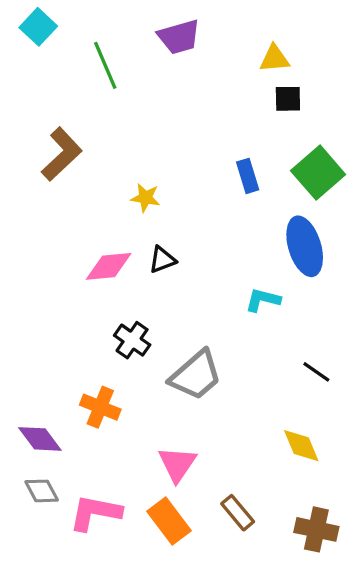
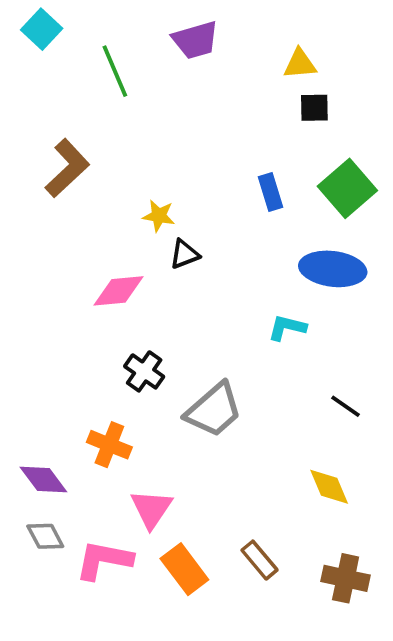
blue ellipse: (305, 246) -> (333, 269), turned -66
black triangle: (162, 260) -> (184, 254), moved
pink triangle: (177, 464) -> (151, 509), moved

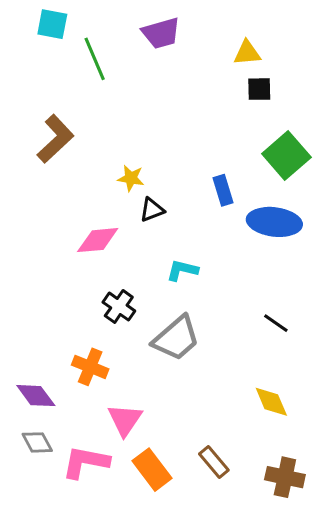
cyan square: (42, 29) -> (52, 24), moved, turned -32
blue rectangle: (270, 192) -> (223, 190), moved
cyan L-shape: (287, 327) -> (182, 270), moved
black line: (346, 406) -> (276, 323), moved

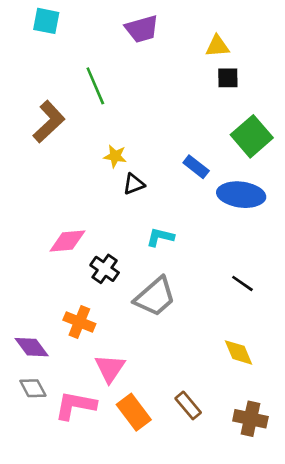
green line: (95, 59) -> (95, 86), moved
blue rectangle: (223, 190) -> (196, 167), turned -35
pink diamond: (98, 240) -> (67, 241), moved

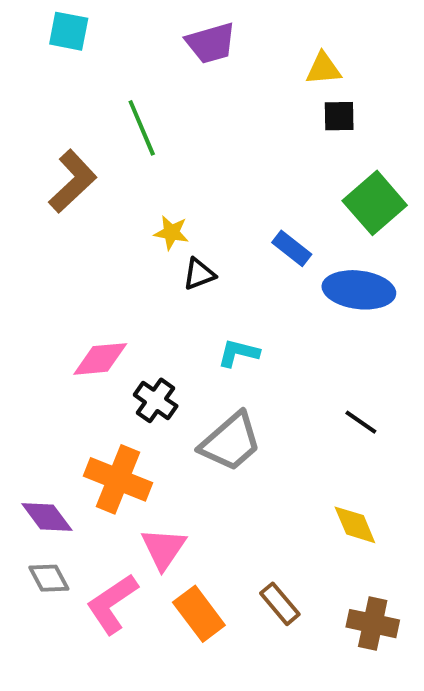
orange cross: (79, 322) -> (118, 479), size x1.4
pink L-shape: (75, 405) -> (112, 604), turned -45

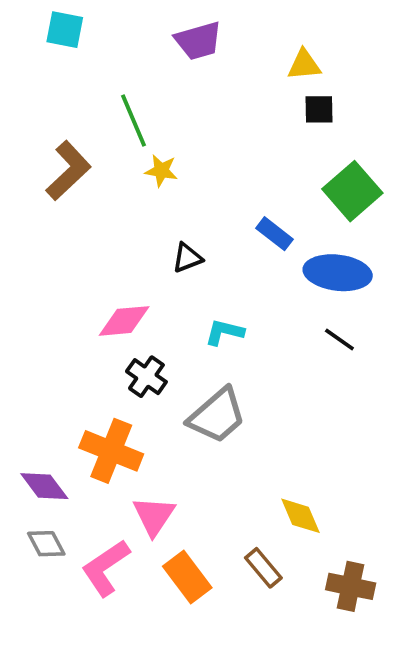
yellow star: (171, 233) -> (161, 171), moved
pink diamond: (100, 359) -> (124, 321), moved
black line: (361, 422) -> (339, 340), moved
yellow diamond: (355, 525) -> (300, 516), moved

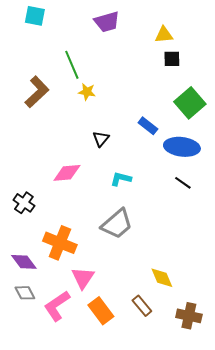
black triangle: (187, 258) -> (101, 139), turned -30
black cross: (146, 377) -> (24, 203), moved

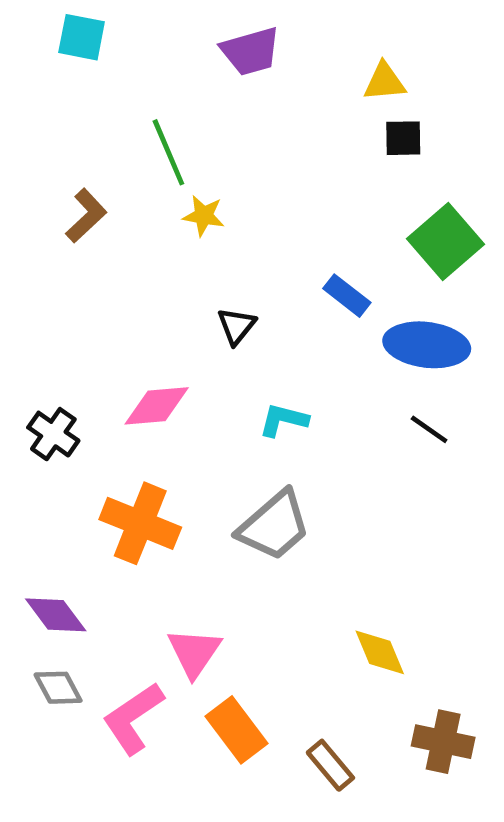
brown L-shape: (37, 92) -> (86, 216), size x0.7
black cross: (24, 203) -> (53, 434), moved
orange cross: (60, 243) -> (140, 523), moved
brown rectangle: (142, 306) -> (330, 765), moved

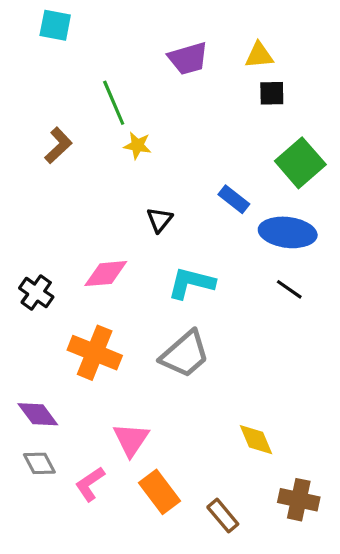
purple trapezoid: (251, 51) -> (188, 58), moved
cyan L-shape: (283, 420) -> (191, 283), size x1.4
pink L-shape: (133, 718) -> (90, 484), size x0.7

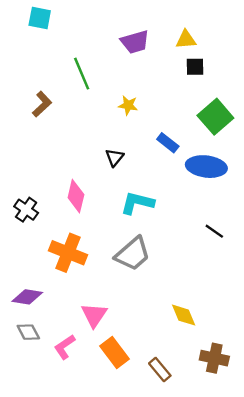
yellow star: (137, 145) -> (128, 105), moved
pink diamond: (106, 274) -> (76, 196), turned -72
black line: (289, 289) -> (214, 231), moved
purple diamond: (38, 414) -> (27, 297), turned -44

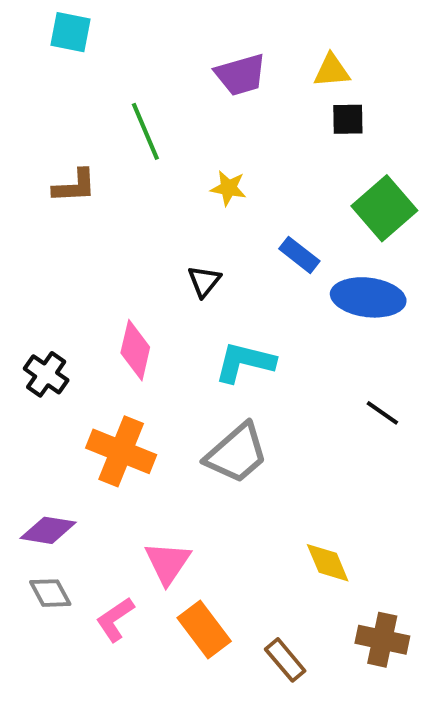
brown L-shape: (42, 104) -> (75, 186), turned 40

